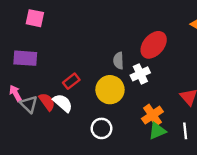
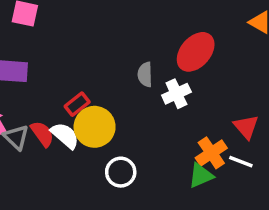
yellow circle: (110, 90) -> (95, 127), moved
orange cross: (152, 115) -> (211, 153), moved
white line: (185, 131) -> (241, 162), moved, turned -63

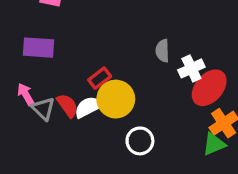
red ellipse: (196, 52) -> (209, 88), moved
white semicircle: (65, 136) -> (88, 107), turned -68

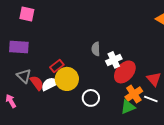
pink arrow: (26, 94) -> (11, 101), moved
gray triangle: (43, 109) -> (24, 76), moved
white circle: (140, 141) -> (91, 98), moved

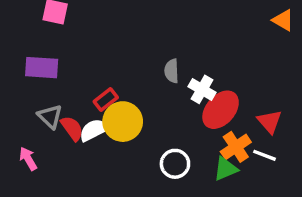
white cross: (114, 60) -> (202, 89), turned -35
white circle: (91, 98) -> (175, 164), moved

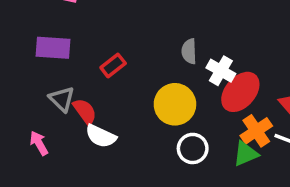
red rectangle: (106, 100) -> (113, 65), moved
yellow circle: (123, 122) -> (175, 104), moved
white semicircle: (94, 130) -> (101, 136), moved, turned -128

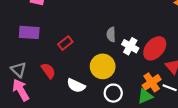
red ellipse: (240, 92) -> (155, 48), moved
gray triangle: (62, 99) -> (19, 70), moved
white semicircle: (101, 136) -> (76, 86), moved
pink arrow: (39, 143) -> (21, 90), size x1.5

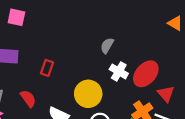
gray semicircle: (111, 35) -> (107, 46), moved, turned 32
red rectangle: (65, 43) -> (47, 68), turned -32

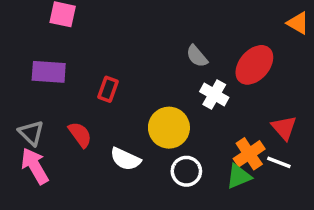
gray semicircle: (107, 46) -> (197, 56), turned -70
red ellipse: (146, 74) -> (254, 65), moved

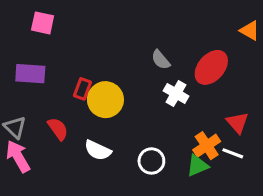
yellow circle: (169, 128) -> (105, 100), moved

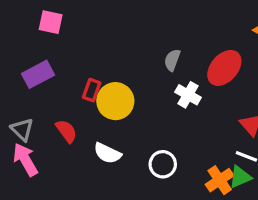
gray semicircle: (161, 60) -> (172, 60), turned 60
purple rectangle: (30, 74) -> (38, 74), turned -32
orange cross: (207, 146) -> (220, 180), moved
green triangle: (197, 166) -> (240, 177), moved

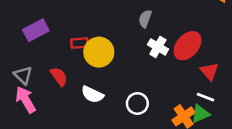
red ellipse: (224, 68) -> (187, 46), moved
red rectangle: (92, 90) -> (80, 43), turned 66

